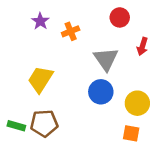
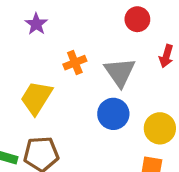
orange cross: (71, 31) -> (75, 63), moved

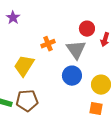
red circle: (137, 19) -> (87, 29), moved
purple star: (36, 24) -> (13, 18), moved

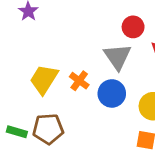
orange cross: (48, 44) -> (79, 81), moved, turned -32

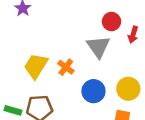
blue circle: (112, 93) -> (93, 91), moved

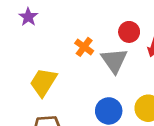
orange cross: (66, 67) -> (84, 47), moved

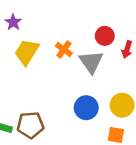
yellow trapezoid: (43, 82) -> (27, 52), moved

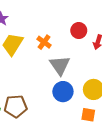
gray triangle: (91, 62) -> (60, 65), moved

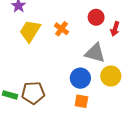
gray triangle: (60, 65) -> (95, 53), moved, turned -40
orange square: (88, 115) -> (81, 101), moved

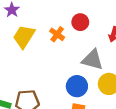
red circle: (96, 17) -> (80, 22), moved

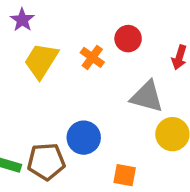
blue circle: (77, 86) -> (84, 138), moved

